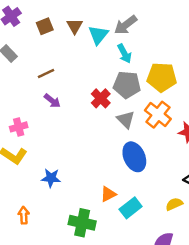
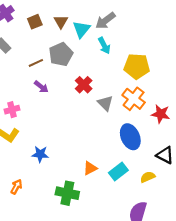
gray pentagon: (127, 85) -> (61, 54), moved, turned -30
blue ellipse: (134, 157) -> (130, 137), moved
cyan rectangle: (131, 208) -> (118, 171), moved
orange arrow: (24, 215) -> (16, 187), turned 32

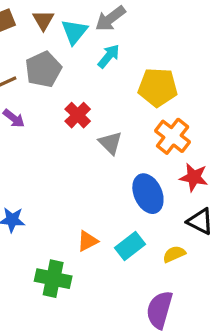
cyan arrow: (104, 46) -> (109, 56), turned -112
orange cross: (134, 99) -> (173, 136), moved
red star: (161, 114) -> (194, 177), moved

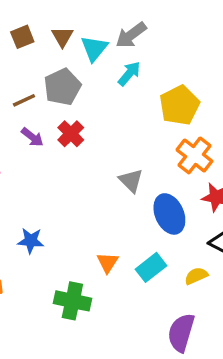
yellow pentagon: (158, 87) -> (179, 105), turned -30
red cross: (78, 115) -> (71, 134), moved
gray triangle: (110, 143) -> (131, 181), moved
orange triangle: (87, 241) -> (108, 262), turned -30

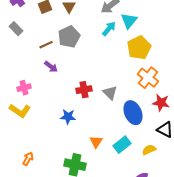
cyan triangle: (94, 48) -> (129, 21), moved
red cross: (71, 134) -> (84, 90), moved, turned 35
blue star: (31, 241) -> (68, 117), moved

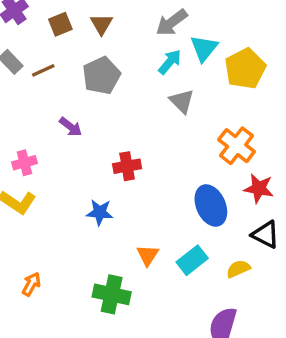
brown line: (46, 45) -> (43, 70), moved
yellow pentagon: (139, 48) -> (245, 69), moved
gray triangle: (110, 93) -> (182, 101), moved

